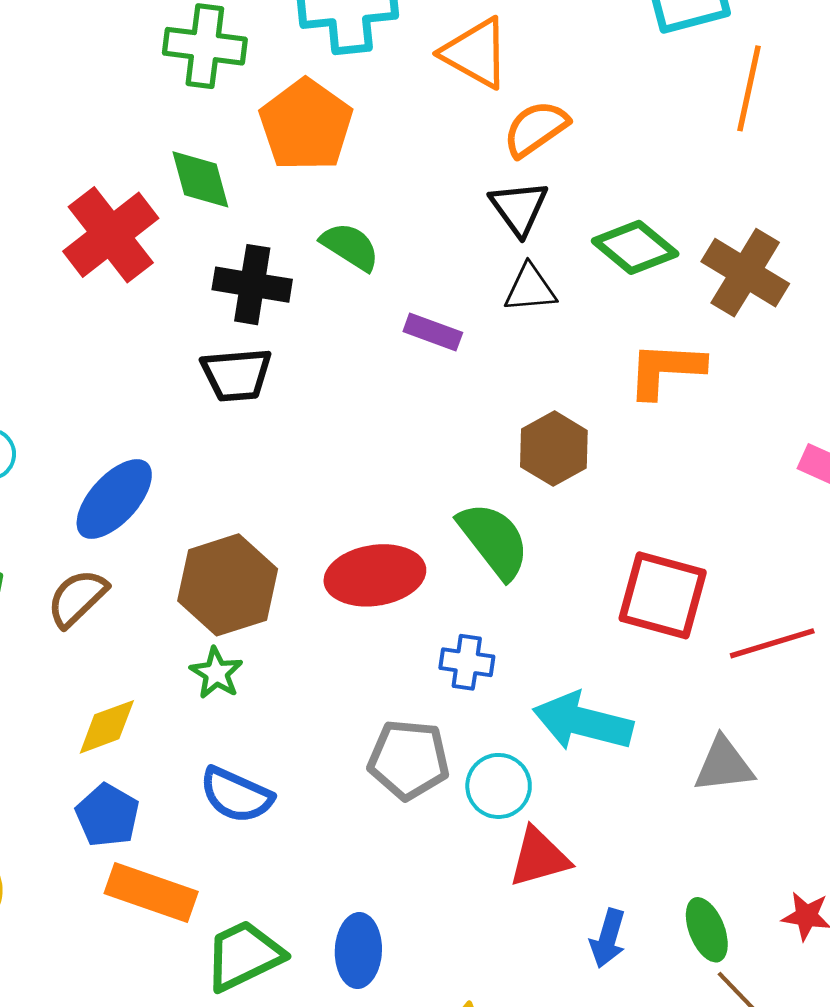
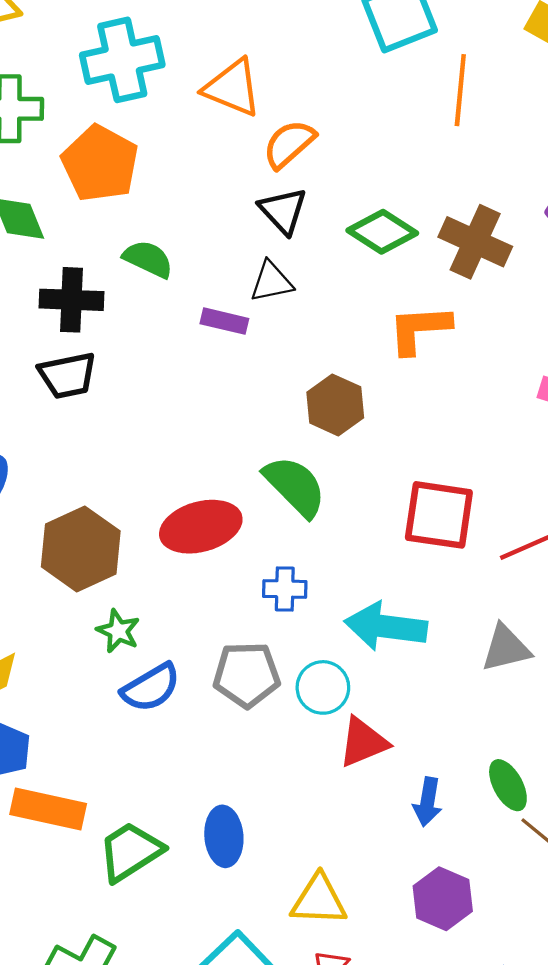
black triangle: (530, 288) -> (271, 282), moved
green star: (216, 673) -> (118, 631), moved
blue semicircle: (236, 795) -> (151, 688), moved, turned -48

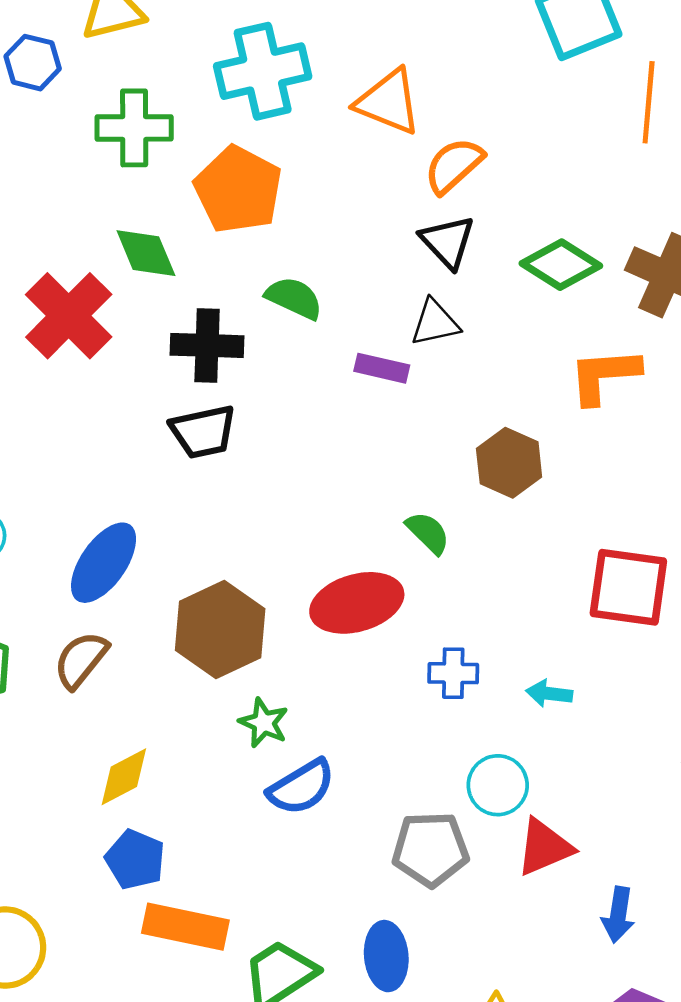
green semicircle: (295, 486) -> (428, 533), moved, size x0.6
cyan arrow: (386, 627) -> (549, 693), moved, size x0.5
gray pentagon: (246, 675) -> (430, 849), moved

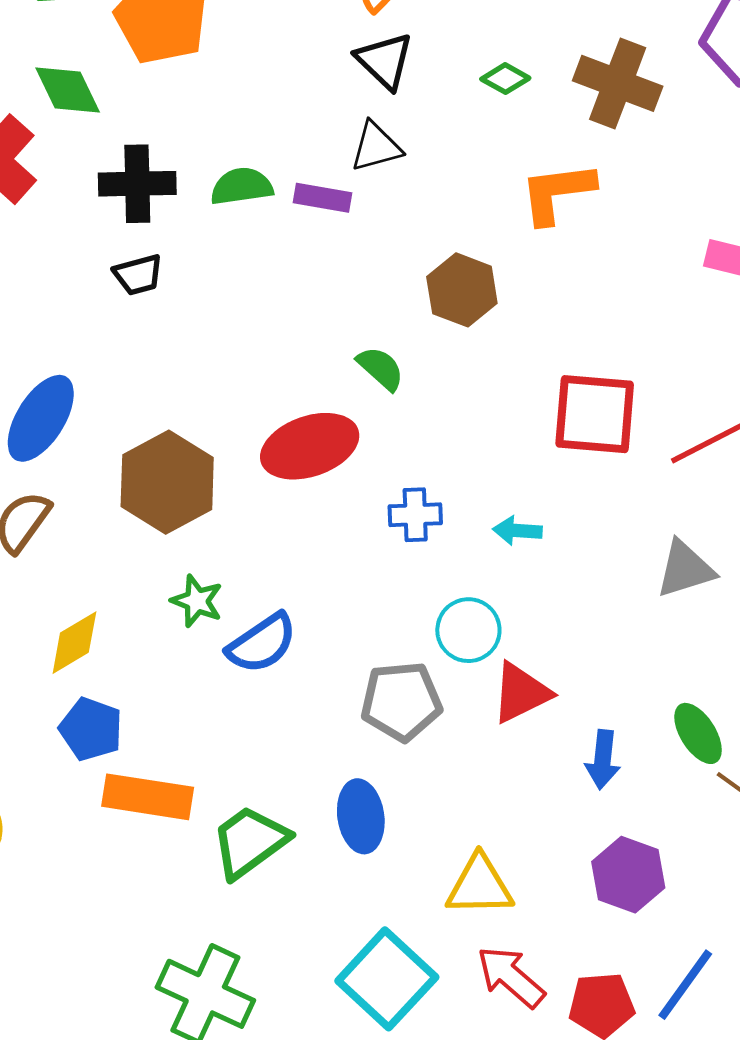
green diamond: (561, 265) -> (505, 79), size x0.6
green semicircle: (294, 298) -> (242, 186), moved, turned -30
black trapezoid: (203, 432) -> (138, 275), size x0.7
green star: (264, 723) -> (197, 601), moved

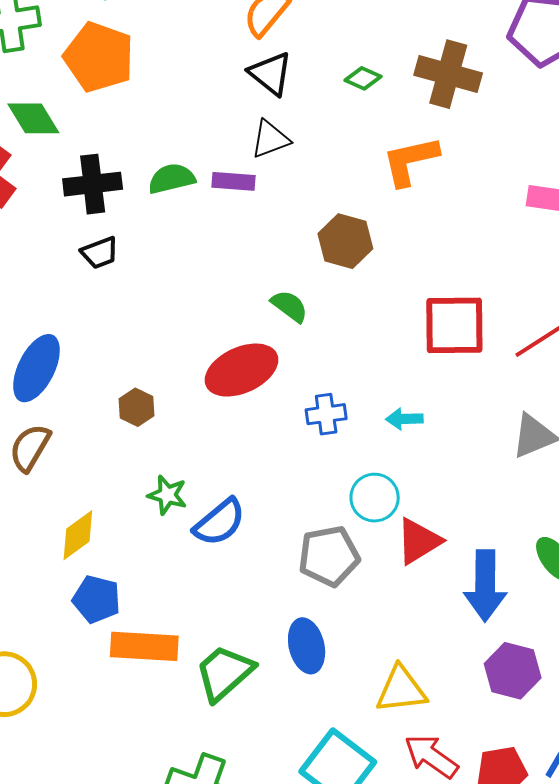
brown hexagon: (167, 482) -> (136, 407), size x0.5
blue arrow: (603, 760) -> (485, 586), size x1.6

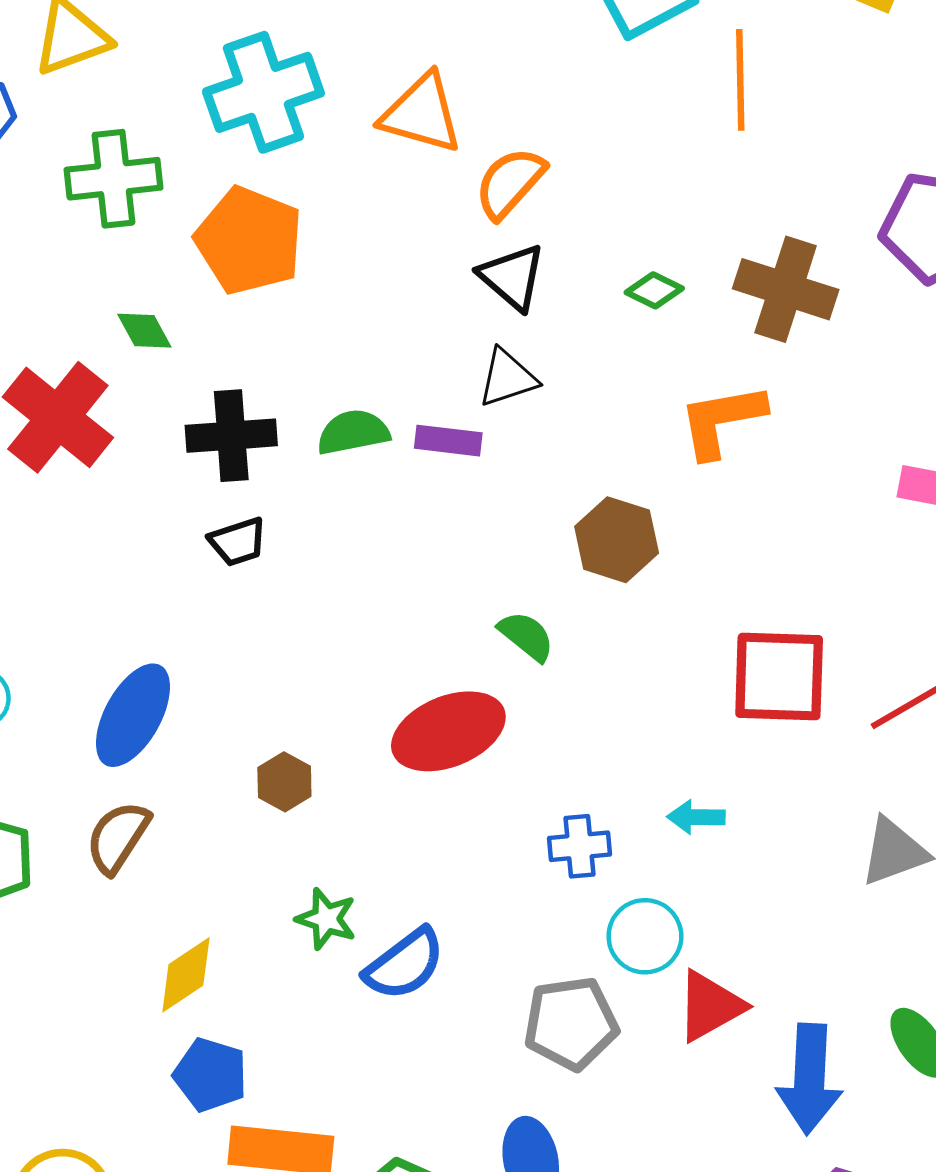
green diamond: (33, 118) -> (144, 331), size x0.7
blue cross: (326, 414) -> (580, 846), moved

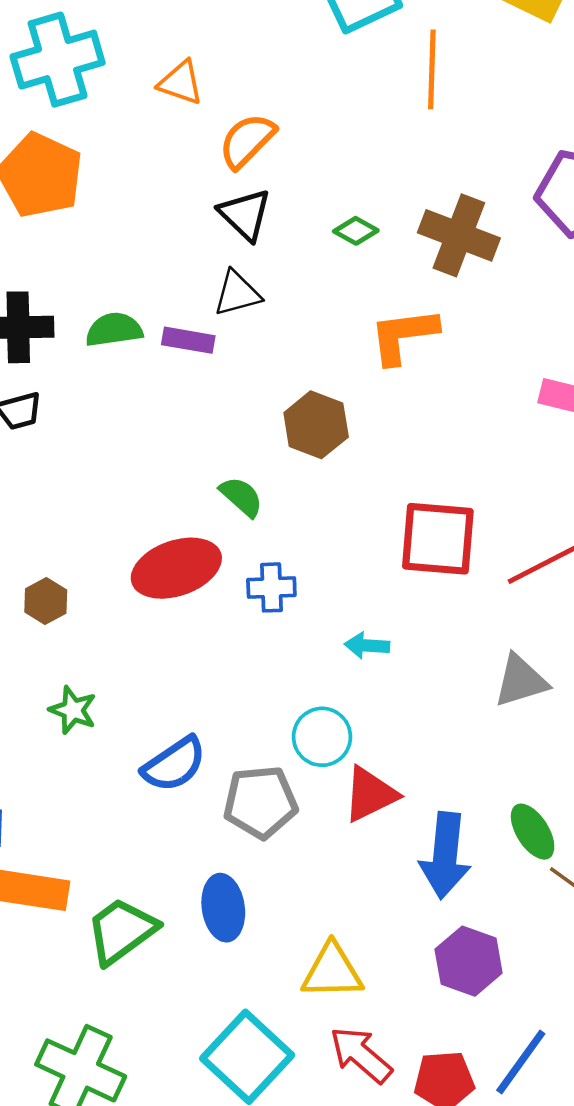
orange triangle: (422, 114) -> (181, 83), size x0.7
blue cross: (580, 846) -> (271, 587), moved
blue semicircle: (405, 964) -> (174, 764), moved

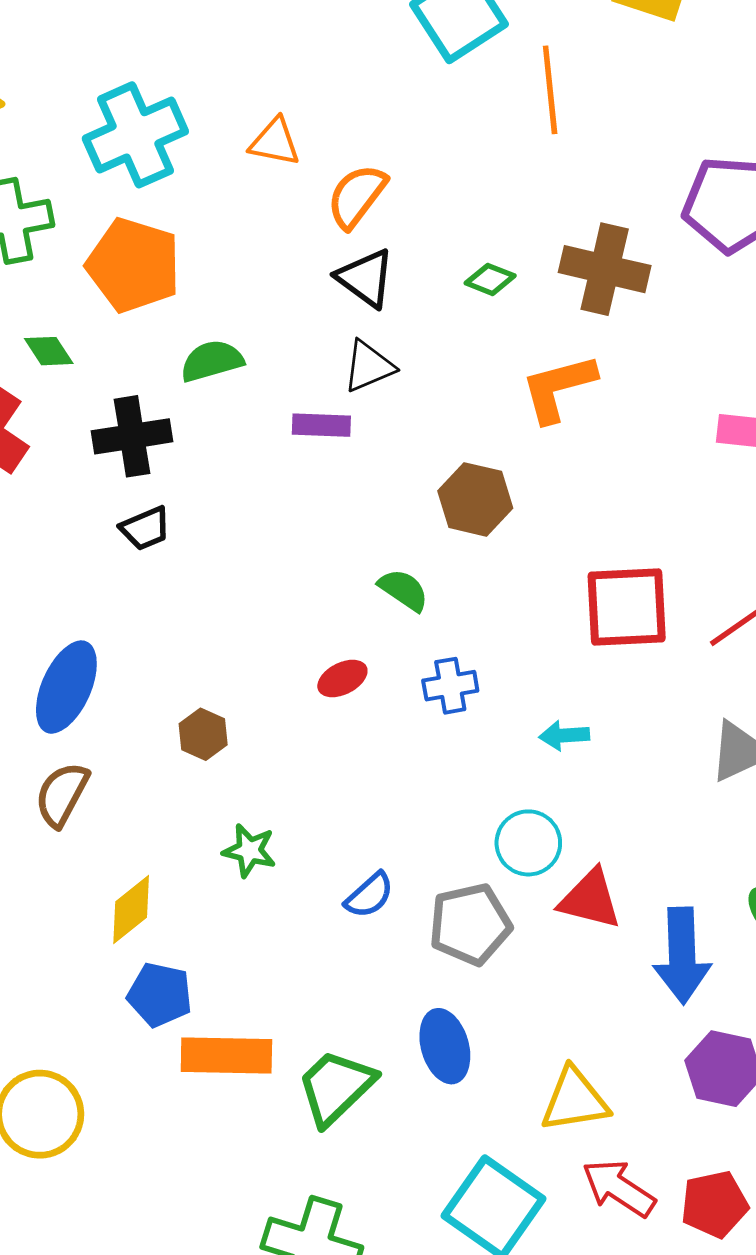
green semicircle: (114, 330) -> (212, 361), moved
red ellipse: (176, 568) -> (342, 678), size x0.5
blue semicircle: (174, 764) -> (369, 895), size x0.7
red triangle: (370, 794) -> (590, 899), turned 48

